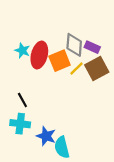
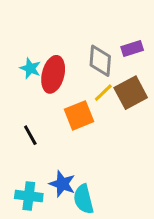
purple rectangle: (92, 47) -> (132, 49), moved, turned -42
orange square: (60, 61) -> (79, 115), moved
cyan cross: (20, 124) -> (29, 196), moved

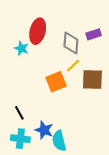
red ellipse: (53, 74) -> (38, 31), moved
brown square: (131, 93) -> (92, 80), moved, turned 30
black line: (30, 135) -> (19, 113), moved

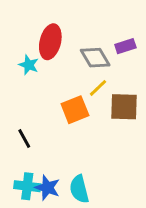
gray diamond: (71, 43) -> (95, 58), turned -35
black line: (19, 113) -> (24, 139), moved
blue star: (44, 130) -> (47, 188), moved

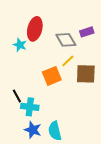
cyan cross: (27, 186) -> (30, 107), moved

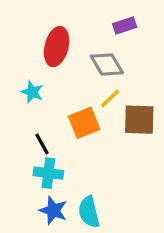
purple rectangle: (87, 32) -> (125, 26), moved
cyan star: (20, 45) -> (32, 92), moved
black line: (17, 96) -> (42, 144), moved

